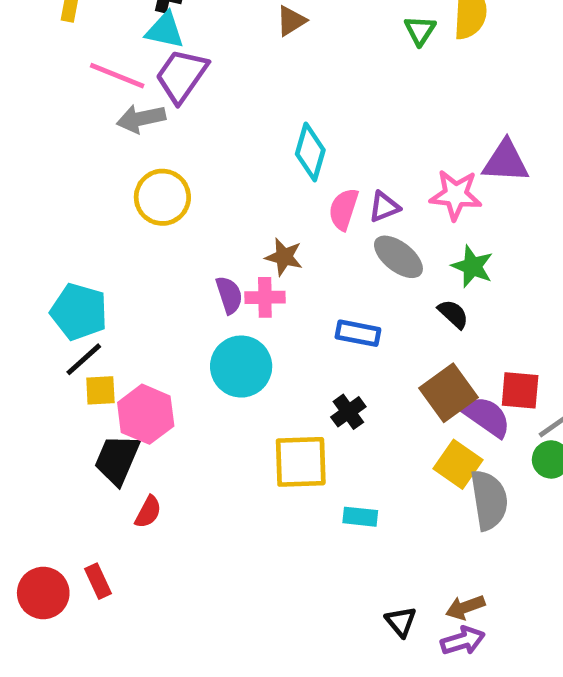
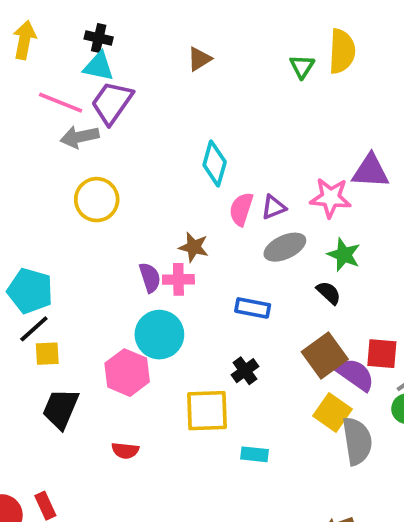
gray ellipse: (398, 257) -> (285, 247), turned -63
pink hexagon: (146, 414) -> (127, 373), moved
red semicircle: (148, 512) -> (125, 451), moved, turned 68

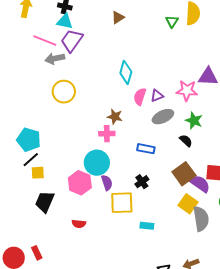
purple semicircle: (150, 278) -> (107, 183), moved

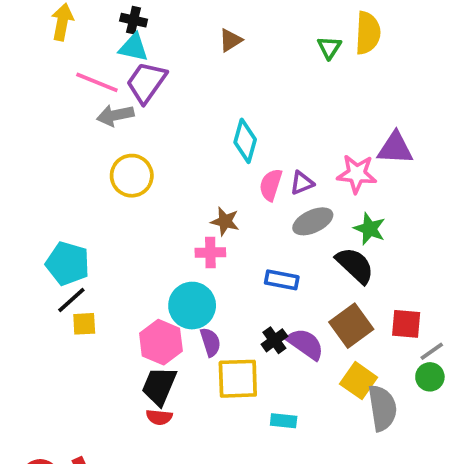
black semicircle: (186, 141) -> (355, 265), size x1.6
purple semicircle: (200, 184) -> (306, 344), moved
black trapezoid: (45, 202) -> (159, 386), moved

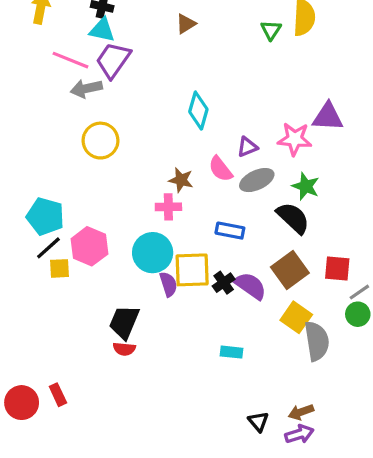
pink semicircle: (271, 185) -> (220, 169), moved, turned -56
pink hexagon: (161, 342) -> (89, 246), moved
yellow square: (238, 379) -> (192, 270), moved

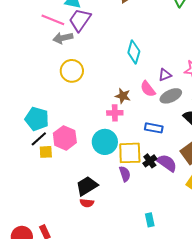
purple semicircle: (168, 284) -> (125, 174), moved
black trapezoid: (124, 322) -> (87, 186), turned 35
cyan rectangle: (232, 352) -> (150, 220), moved, turned 72

